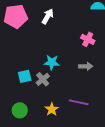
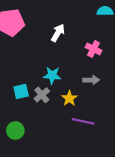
white arrow: (48, 16) -> (58, 33), moved
yellow star: (52, 109) -> (69, 98), moved

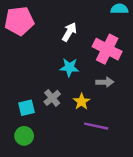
pink cross: (94, 49) -> (107, 49), size x1.6
cyan star: (52, 75) -> (69, 67), moved
cyan square: (21, 91) -> (27, 108), moved

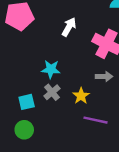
cyan star: (69, 67) -> (51, 69), moved

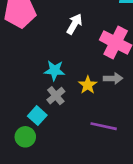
yellow star: (81, 96) -> (88, 85), moved
cyan square: (27, 102) -> (37, 116), moved, turned -35

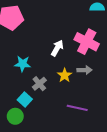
white arrow: (74, 24) -> (57, 48), moved
cyan star: (55, 70) -> (23, 64), moved

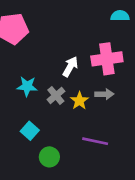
pink cross: (87, 42) -> (107, 59), turned -35
gray cross: (39, 84) -> (56, 95), moved
green circle: (15, 116) -> (49, 157), moved

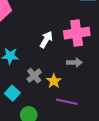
gray cross: (56, 95) -> (34, 76), moved
yellow star: (79, 101) -> (54, 81), moved

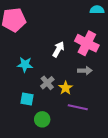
pink cross: (77, 33) -> (87, 43), turned 35
cyan square: (12, 93) -> (27, 99), turned -32

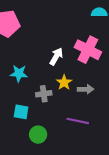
gray arrow: (85, 71) -> (86, 89), moved
gray cross: (47, 83) -> (44, 94), turned 32
yellow star: (66, 88) -> (64, 82), moved

